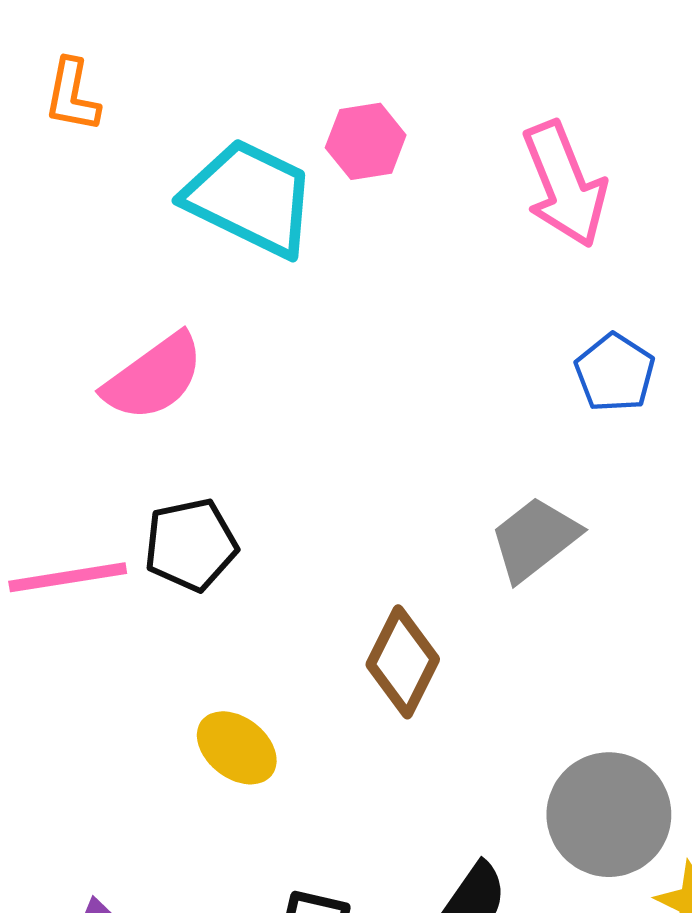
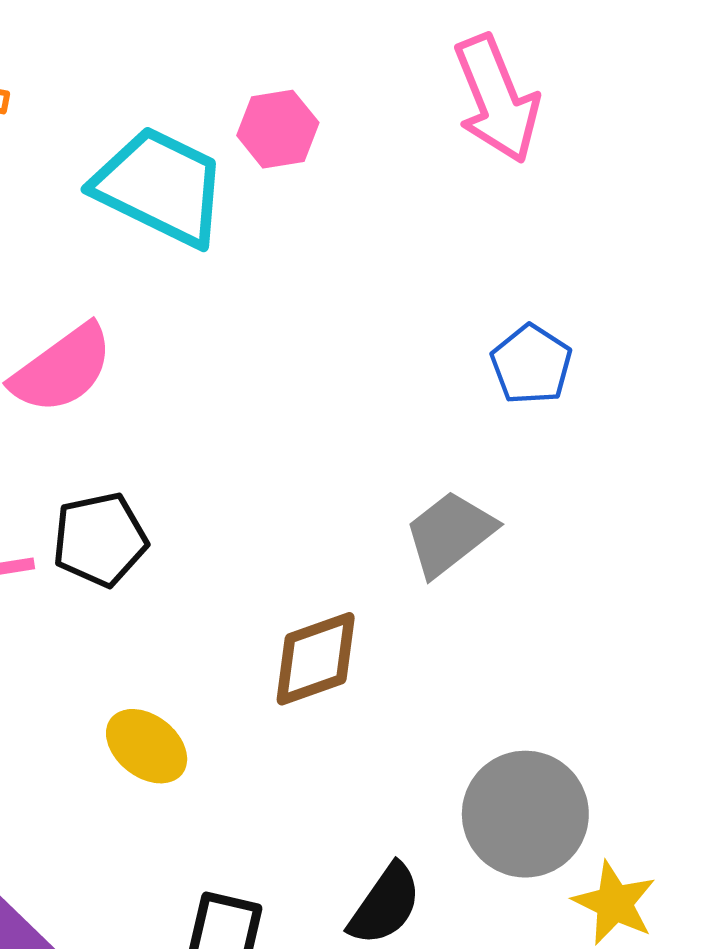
pink arrow: (564, 184) -> (497, 99), moved
brown diamond: (403, 662) -> (316, 659), turned 44

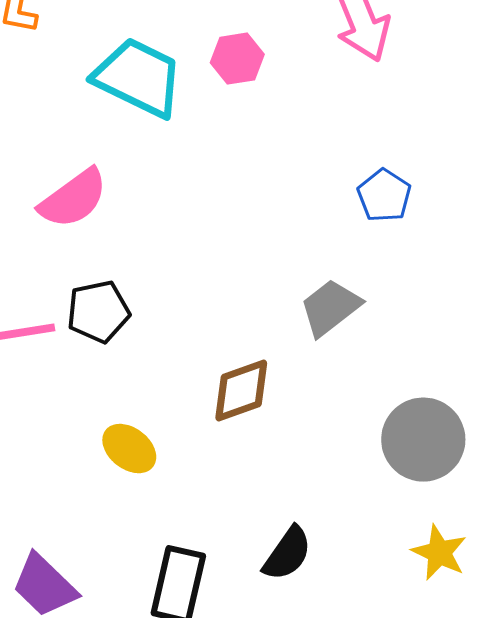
pink hexagon: (278, 129) -> (237, 59), moved
gray circle: (525, 814) -> (423, 440), moved

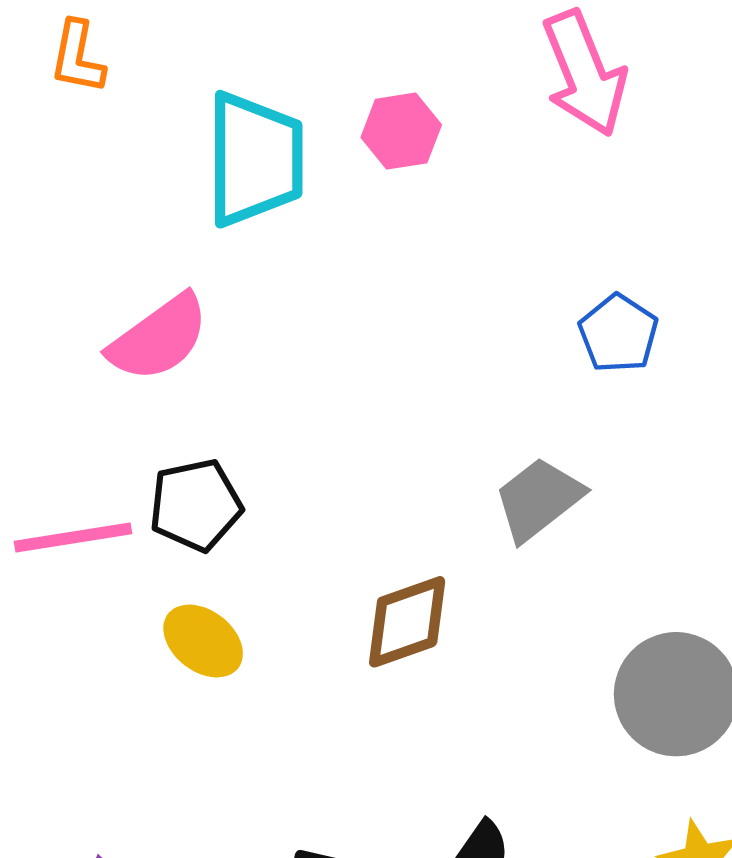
cyan trapezoid: (138, 78) -> (255, 159), turned 64
yellow ellipse: (129, 449) -> (203, 641), moved

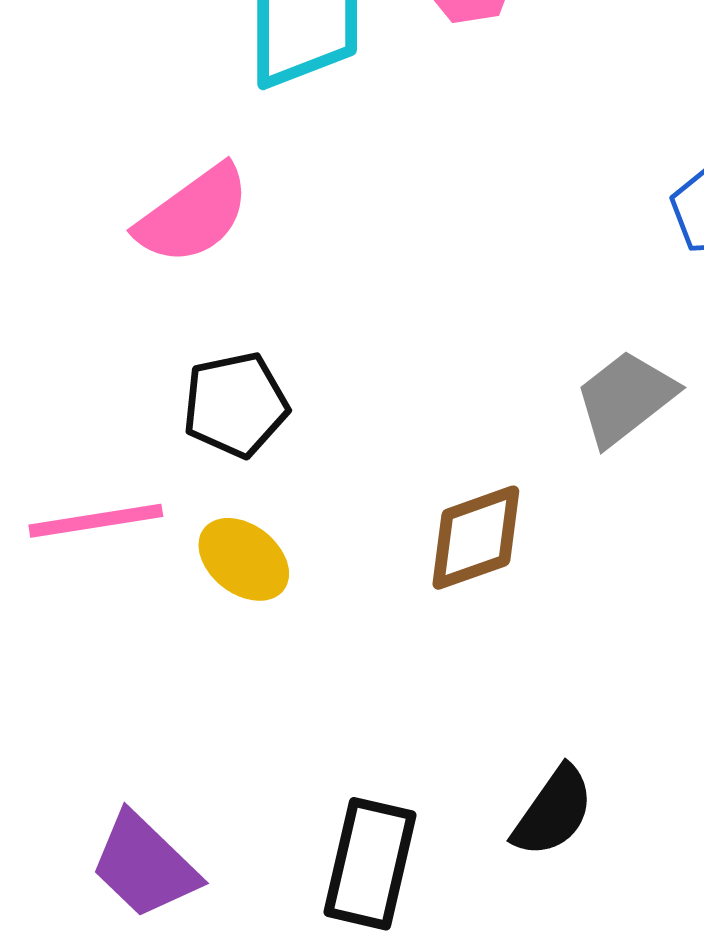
pink line: (73, 538) -> (96, 521), moved

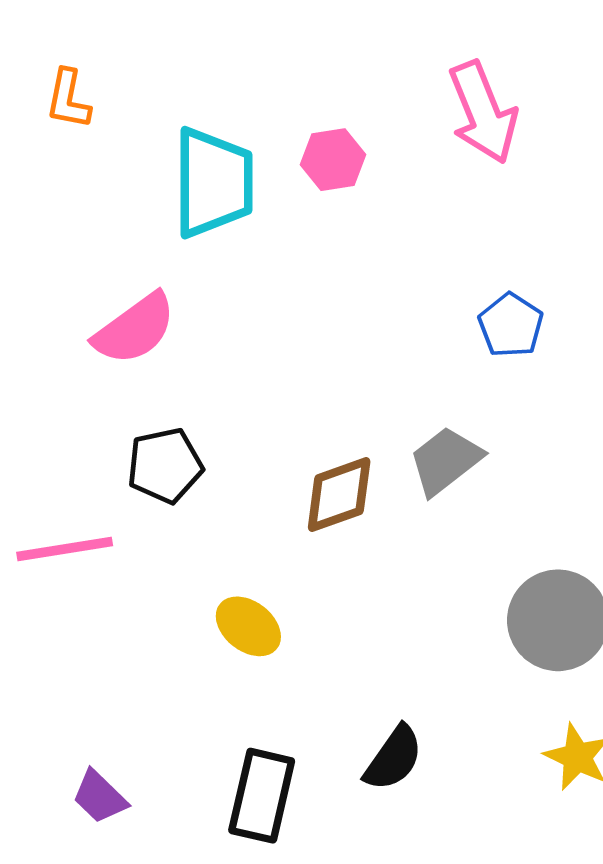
brown diamond: (476, 538) -> (339, 495), moved
yellow ellipse: (244, 559) -> (248, 626), moved
purple trapezoid: (145, 865) -> (100, 797), size x0.7

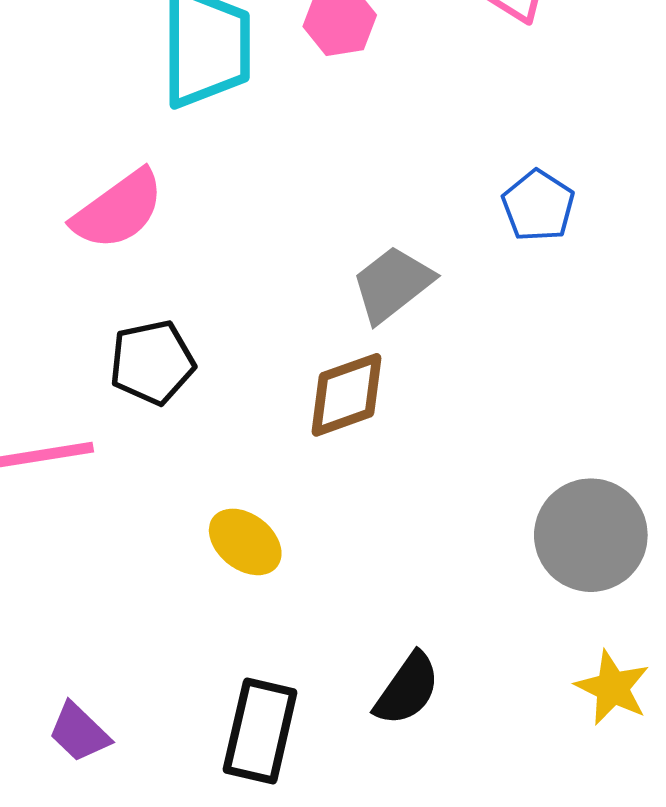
gray trapezoid: (445, 461) -> (392, 284), moved

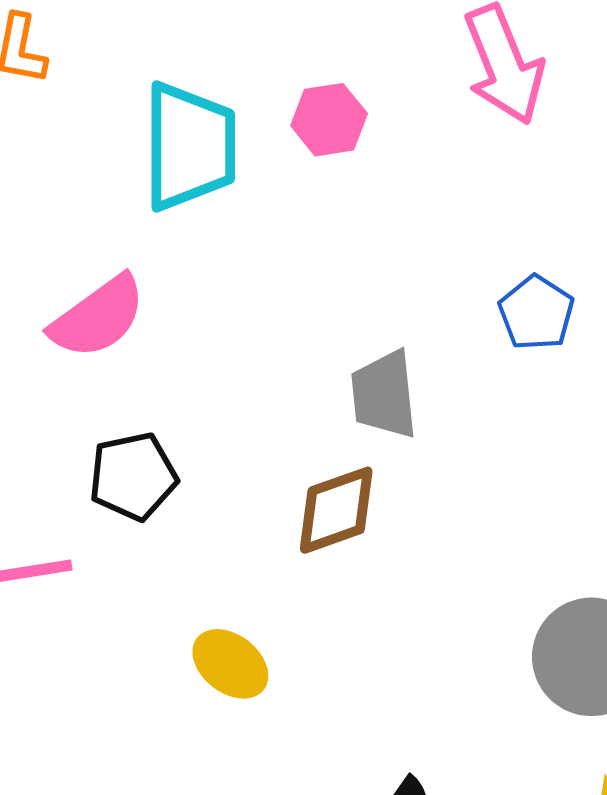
gray trapezoid: (392, 284) -> (384, 395), turned -58

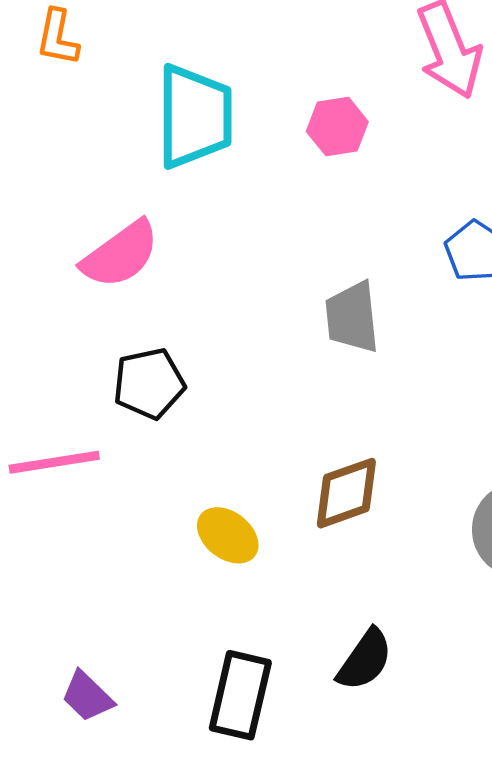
pink hexagon: (329, 120) -> (337, 127), moved
brown diamond: (336, 510) -> (346, 493), moved

